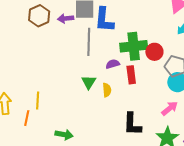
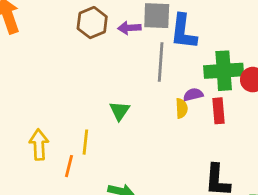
green triangle: (89, 82) -> (120, 111), moved
yellow semicircle: (107, 90) -> (182, 108), moved

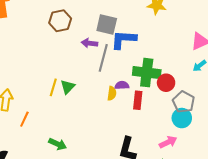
purple arrow: (129, 28) -> (89, 43), moved
blue L-shape: (184, 32) -> (124, 40), turned 76
yellow line: (85, 142) -> (53, 87), moved

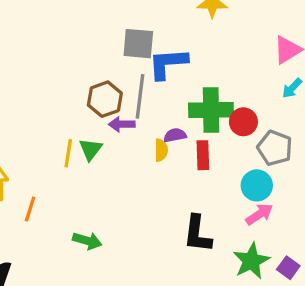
brown hexagon: (60, 21) -> (105, 99), moved
purple arrow: (89, 43) -> (122, 124), moved
cyan circle: (182, 118) -> (257, 185), moved

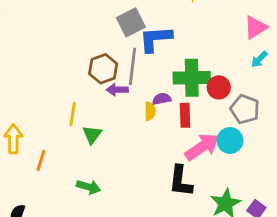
gray square: (138, 44) -> (131, 22), turned -32
green triangle: (91, 149) -> (92, 135), moved
pink arrow: (259, 214) -> (202, 147), moved, size x1.5

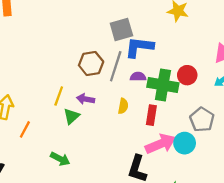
red circle: (219, 87) -> (187, 75), moved
purple arrow: (117, 90) -> (86, 99), moved
purple semicircle: (162, 99) -> (138, 77), moved

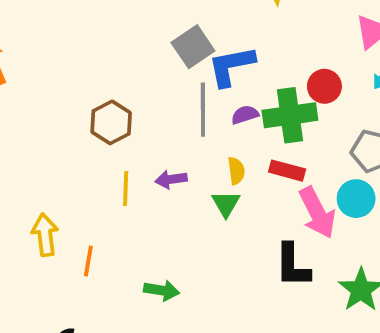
brown hexagon: (91, 63) -> (111, 122), moved
red rectangle: (151, 115) -> (287, 171), turned -66
green triangle: (71, 116) -> (226, 204), moved
pink arrow: (161, 144) -> (317, 213), turned 104

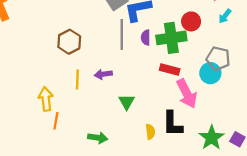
purple semicircle: (245, 115) -> (146, 38), turned -72
yellow semicircle: (236, 171) -> (150, 132), moved
cyan circle: (356, 199) -> (210, 73), moved
green triangle: (226, 204) -> (127, 102), moved
yellow arrow: (45, 235) -> (46, 99), moved

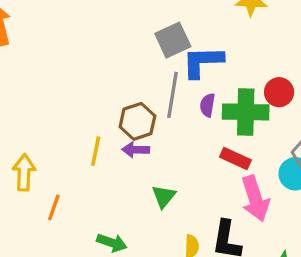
brown hexagon: (69, 42) -> (137, 121), moved
yellow arrow: (46, 99) -> (24, 172), moved

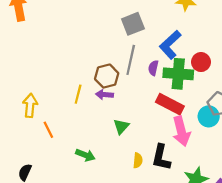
blue L-shape: (203, 62) -> (170, 45), moved, turned -44
red rectangle: (235, 158) -> (170, 104), size x1.4
orange line: (54, 207) -> (48, 130), turned -49

